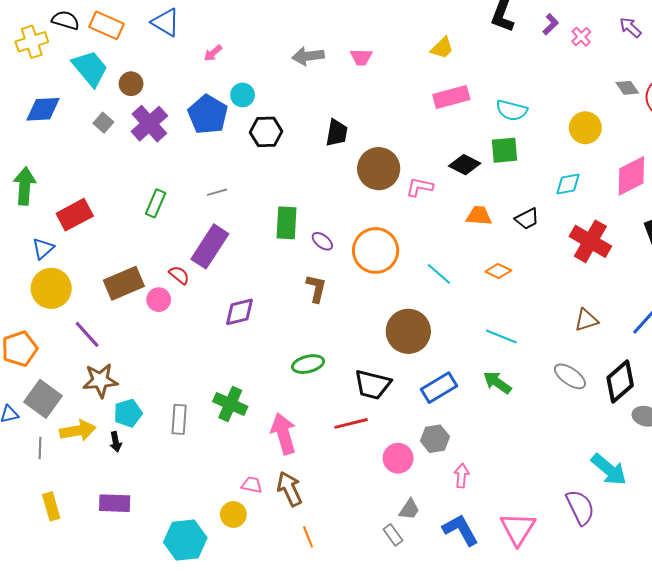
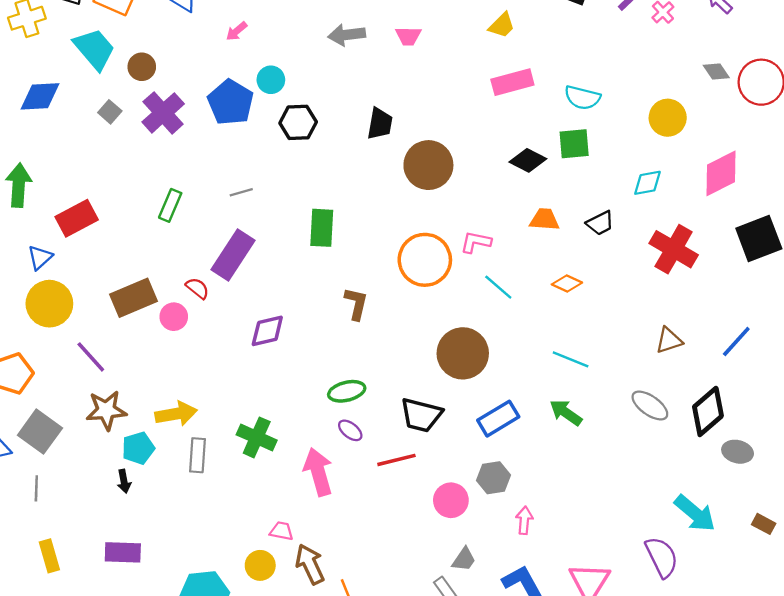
pink L-shape: (420, 187) -> (476, 242), moved
purple ellipse: (322, 241) -> (350, 430), moved
yellow arrow: (78, 431) -> (176, 414), moved
brown arrow: (290, 489) -> (310, 564), moved

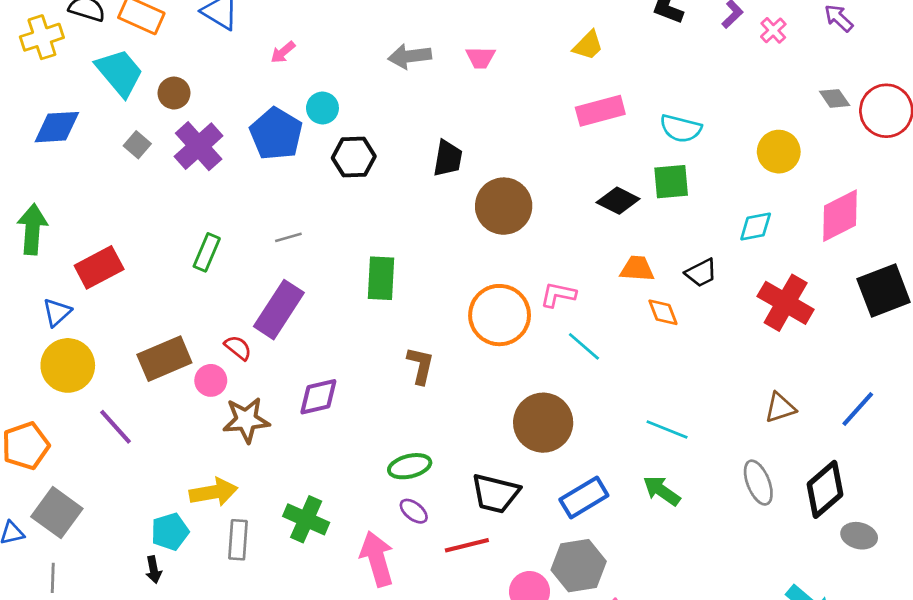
orange diamond: (567, 284) -> (663, 312), moved, turned 44
gray ellipse: (650, 405) -> (758, 483), turned 33
brown star: (106, 410) -> (246, 420), moved
gray hexagon: (494, 478) -> (579, 566), size x1.4

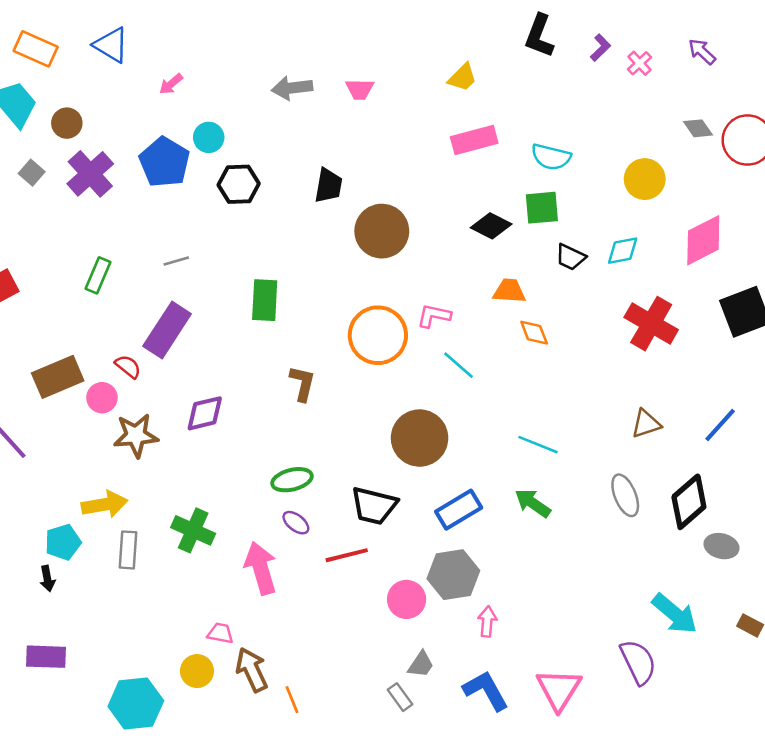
black trapezoid: (701, 273) -> (571, 257), moved, turned 52

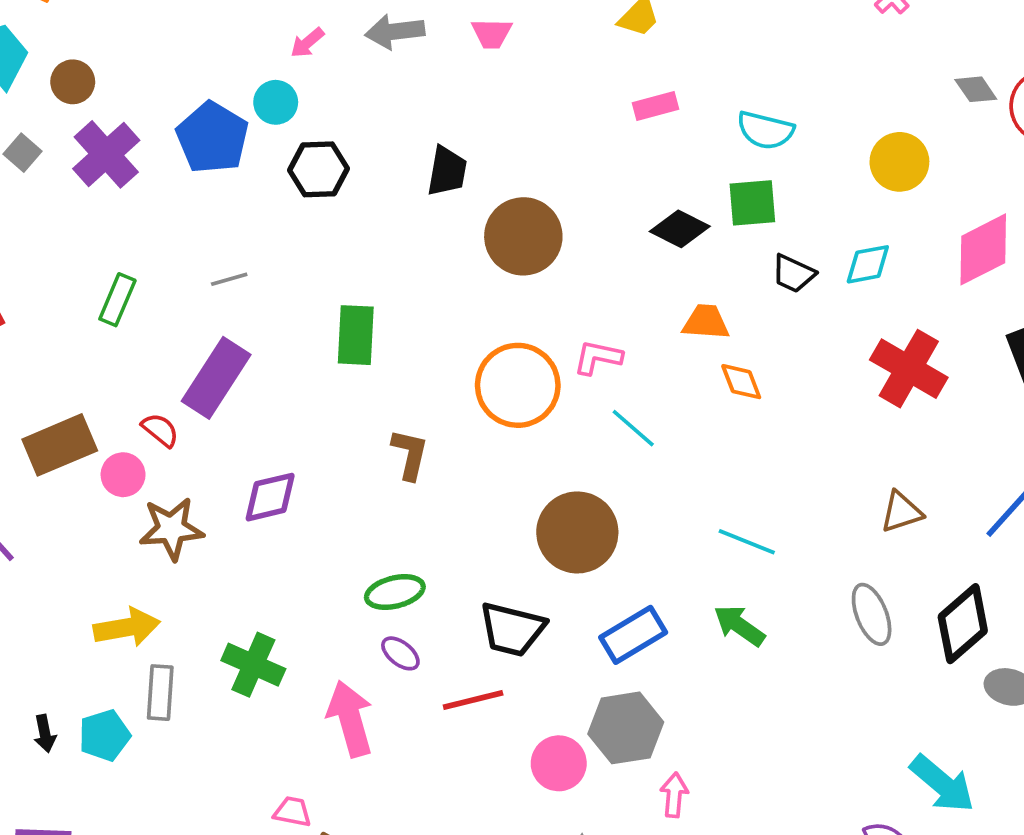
pink arrow: (171, 84) -> (307, 43), moved
pink rectangle: (474, 140) -> (656, 106), size x0.7
cyan pentagon: (63, 542) -> (104, 735), moved

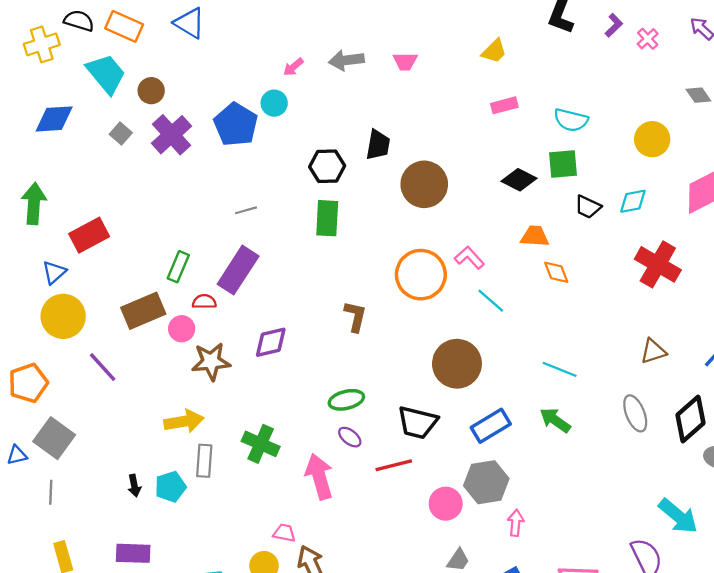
black hexagon: (319, 169) -> (327, 166), moved
green rectangle: (117, 300) -> (178, 267), moved
green rectangle: (356, 335) -> (327, 218), moved
pink L-shape: (598, 357) -> (469, 258), turned 36
red semicircle: (160, 430) -> (204, 302), turned -40

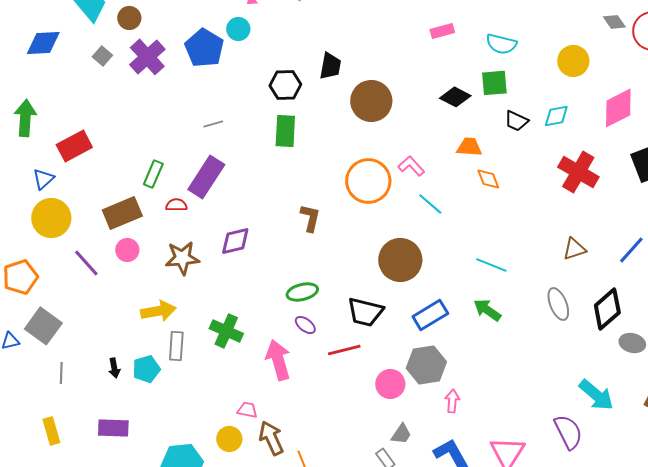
pink circle: (182, 329) -> (127, 250), moved
gray line: (51, 492) -> (61, 373), moved

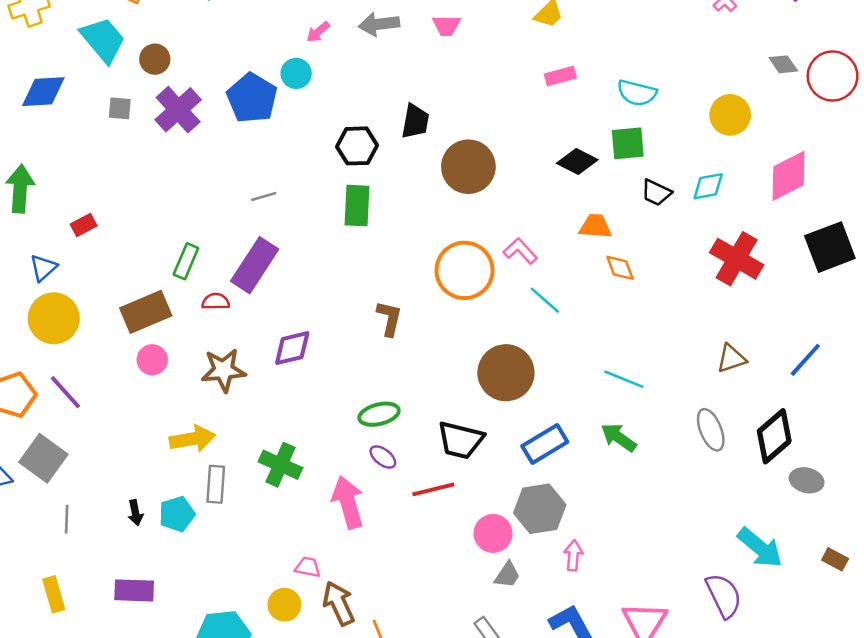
gray square: (102, 56) -> (120, 108), turned -36
red rectangle: (74, 146) -> (84, 225), size x0.6
purple line: (86, 263) -> (65, 392), moved
gray trapezoid: (401, 434) -> (507, 575), moved

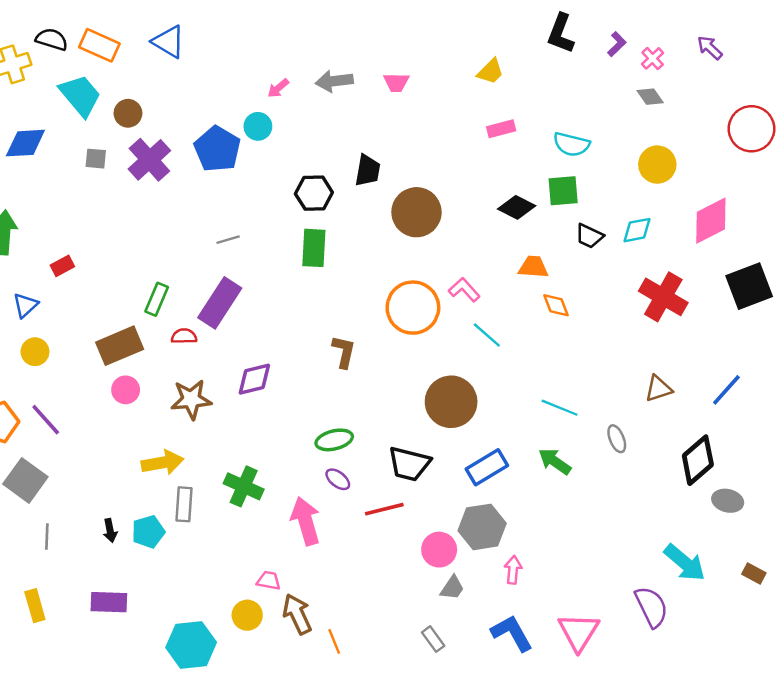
gray diamond: (783, 64) -> (650, 97), moved
yellow circle: (54, 318) -> (35, 352), size x0.6
gray ellipse: (711, 430) -> (617, 439), moved, size x0.7

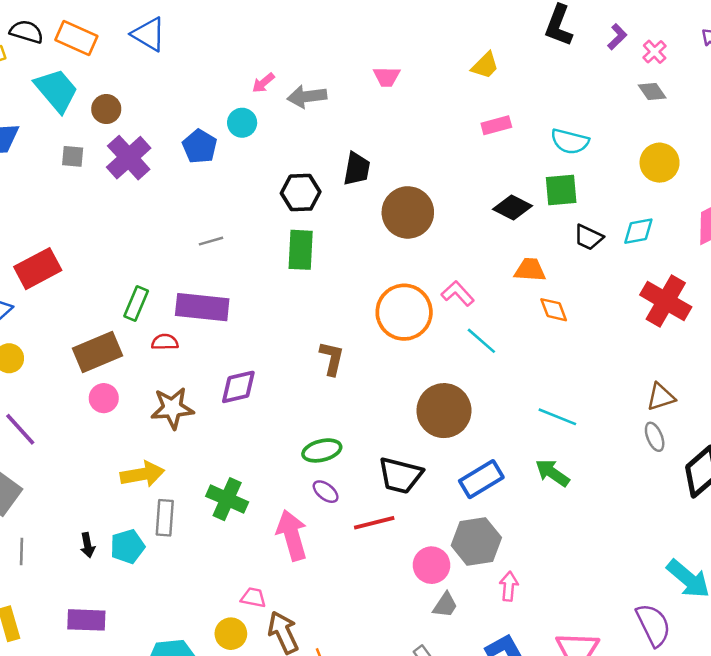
gray arrow: (334, 81) -> (307, 97), moved
blue pentagon: (217, 149) -> (200, 146), size x0.7
red rectangle: (62, 266) -> (38, 269), size x1.8
purple rectangle: (220, 303) -> (202, 307), turned 63
gray ellipse: (617, 439) -> (655, 437), moved

